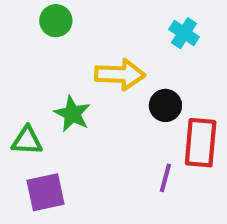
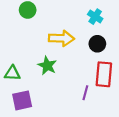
black circle: (165, 105) -> (97, 44), moved
green star: (72, 114) -> (47, 66), moved

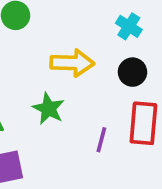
purple line: (85, 93) -> (101, 140), moved

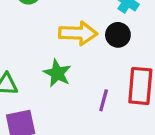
black circle: (132, 72) -> (118, 35), moved

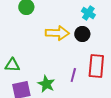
green star: (57, 73) -> (46, 84), moved

